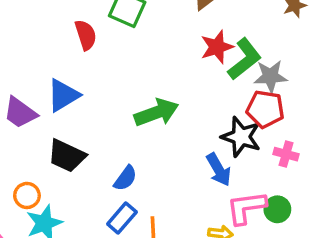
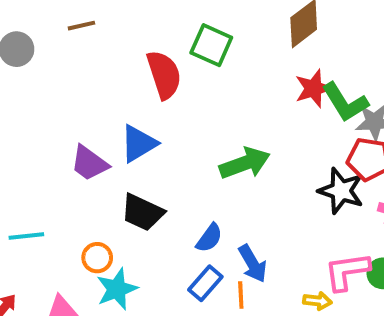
red semicircle: (86, 35) -> (164, 75), size x1.4
green L-shape: (245, 59) -> (345, 102), turned 96
blue arrow: (219, 170) -> (253, 264), moved

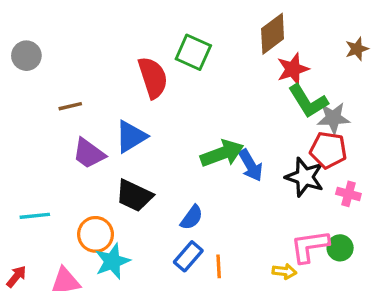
brown line: (81, 26) -> (70, 106), moved
red star: (314, 88) -> (293, 69), moved
orange circle: (97, 258) -> (96, 234), size x1.4
blue arrow: (253, 264) -> (251, 165), moved

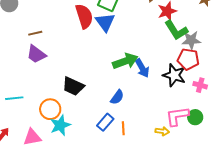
blue triangle: (131, 137) -> (105, 22), moved, turned -35
purple trapezoid: (89, 153) -> (36, 54), moved
blue semicircle: (192, 218) -> (117, 97), moved

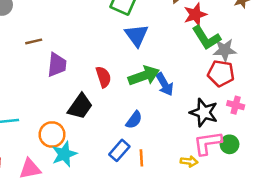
red semicircle: (84, 16) -> (103, 77), moved, size x0.7
blue triangle: (105, 22) -> (136, 35), moved
purple trapezoid: (36, 54) -> (57, 65), moved, turned -120
black star: (174, 75) -> (204, 112), moved
black trapezoid: (73, 86) -> (80, 106), turned -80

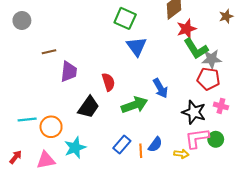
green arrow: (144, 76) -> (134, 105), moved
blue semicircle: (134, 120) -> (155, 145), moved
orange circle: (52, 135) -> (51, 127), moved

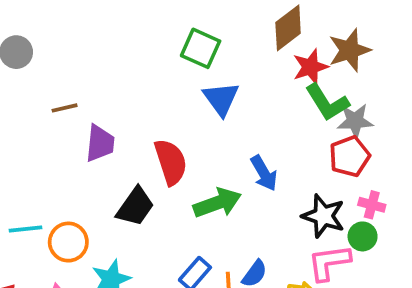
brown star: (226, 16) -> (350, 50), moved, size x1.6
red pentagon: (208, 79) -> (350, 156), turned -30
red semicircle: (108, 82) -> (171, 162), size x1.4
green circle: (216, 139) -> (363, 236), moved

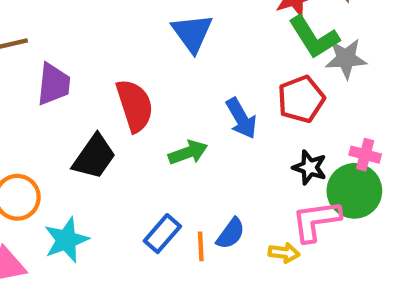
red pentagon: (350, 156) -> (301, 99), moved
green arrow: (217, 203) -> (188, 152), size x0.7
black star: (323, 216) -> (310, 167), size x0.7
green circle: (363, 236) -> (354, 191), size x1.6

